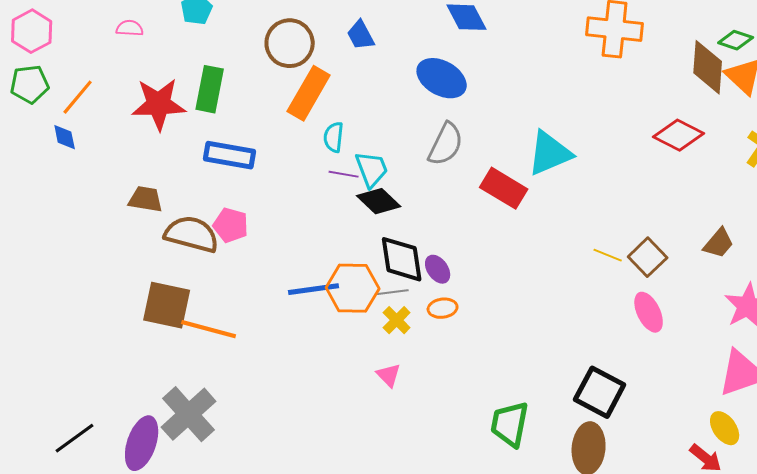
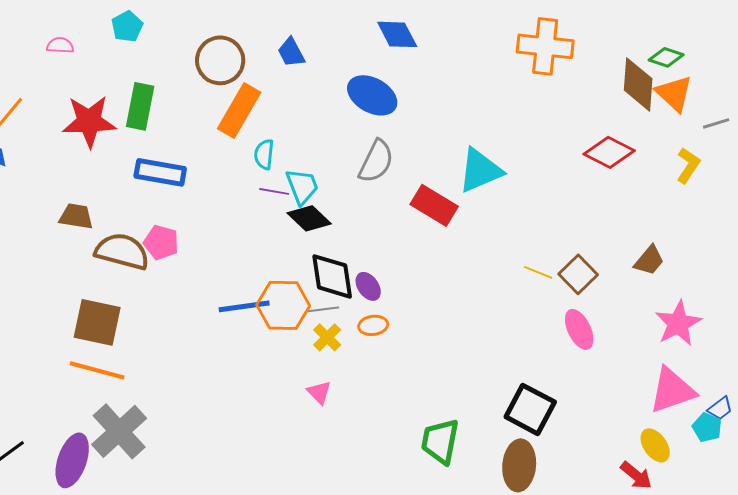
orange line: (209, 329) -> (97, 370), moved

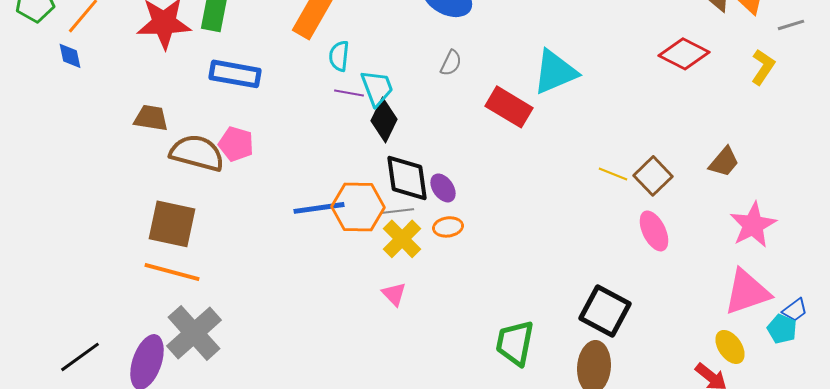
gray semicircle: (376, 161) -> (451, 63), size x0.6
black diamond: (309, 218) -> (384, 120), turned 72
yellow cross: (327, 337) -> (402, 239), size x1.4

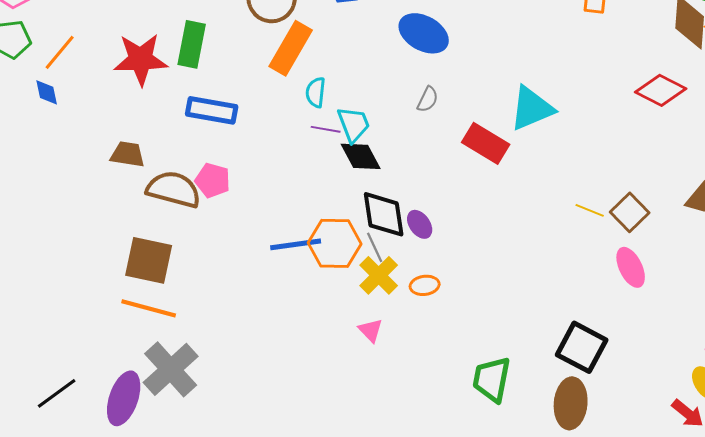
black diamond: (384, 120) -> (361, 156), turned -54
gray line: (398, 211) -> (375, 247), turned 72
orange ellipse: (448, 227) -> (425, 285), moved

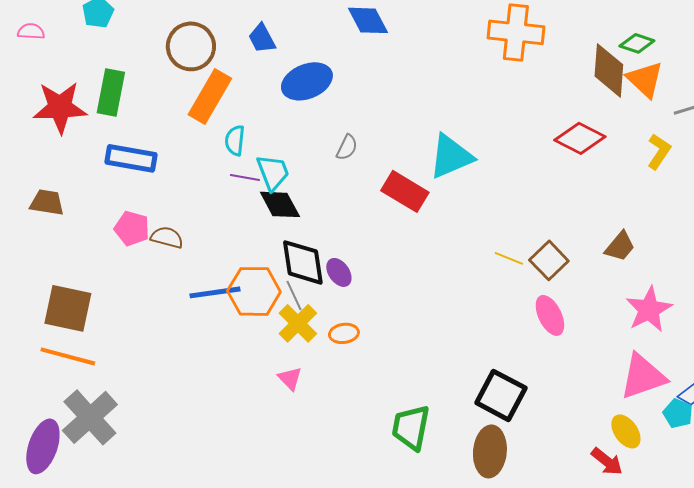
blue ellipse: (424, 33) -> (307, 81), moved, turned -51
brown semicircle: (174, 189) -> (167, 237), moved, size x0.6

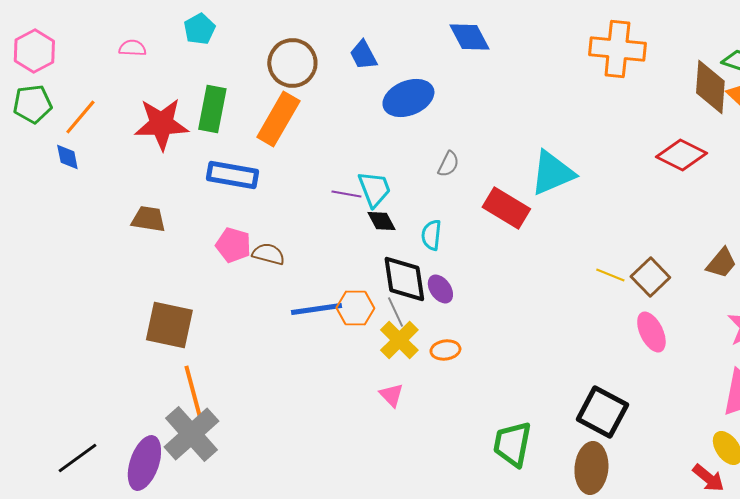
orange rectangle: (210, 96) -> (278, 119), moved
cyan semicircle: (235, 140) -> (431, 235), moved
black diamond: (280, 204) -> (381, 221), size x0.7
orange hexagon: (254, 291) -> (355, 308), size x0.7
orange line: (68, 356) -> (193, 393), moved, turned 60

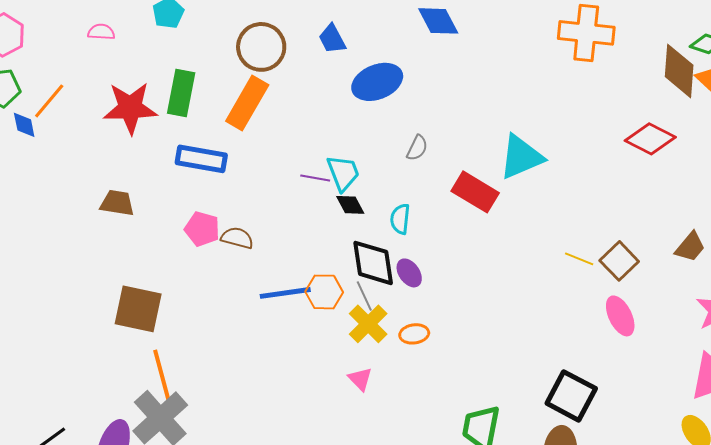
blue diamond: (67, 157) -> (24, 125), moved

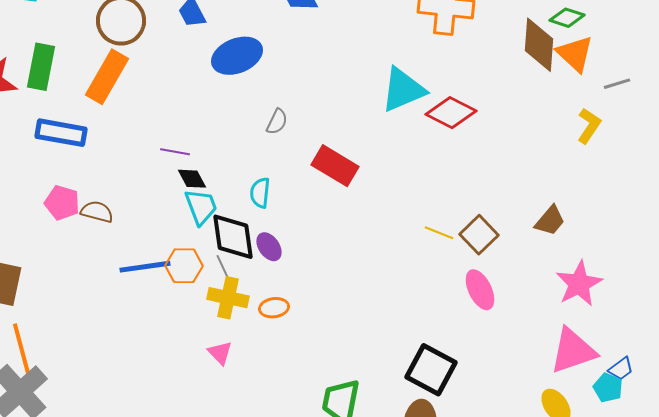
red diamond: (650, 139) -> (451, 113), moved
cyan triangle: (521, 157) -> (403, 90), moved
cyan trapezoid: (343, 173) -> (201, 207), moved
black diamond: (350, 205) -> (192, 179), moved
yellow cross: (368, 324) -> (228, 298), turned -33

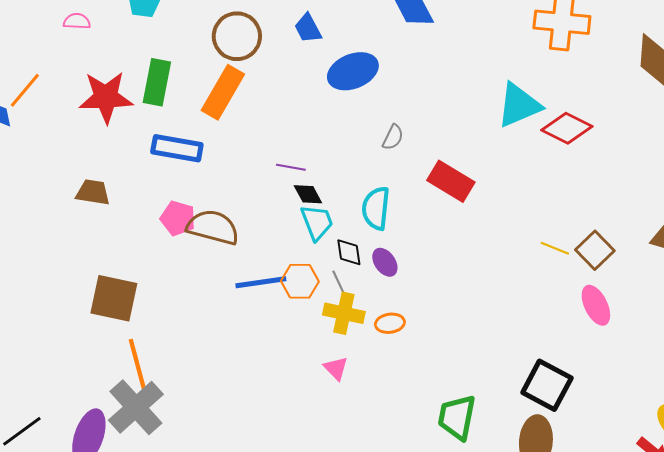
cyan semicircle: (260, 193) -> (376, 208), size x1.4
brown semicircle: (97, 212) -> (213, 227), size x1.6
black diamond: (233, 237) -> (349, 252), size x0.6

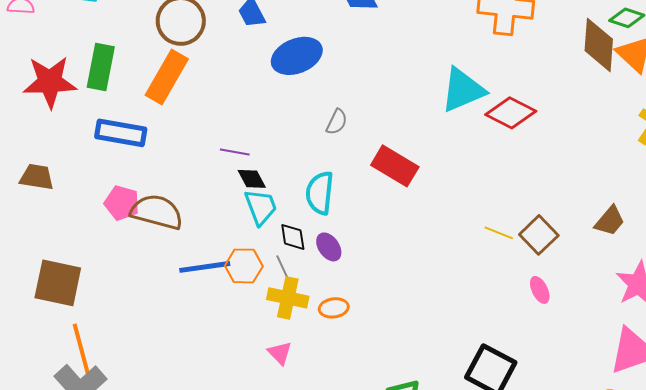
pink ellipse: (596, 305) -> (540, 290), size x0.7

